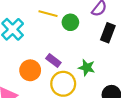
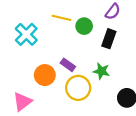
black rectangle: (108, 33) -> (109, 39), moved

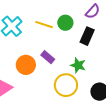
yellow line: (62, 18) -> (44, 25), moved
yellow circle: (78, 88) -> (66, 85), moved

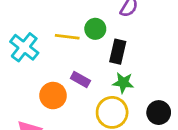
black rectangle: (87, 36) -> (118, 52), moved

